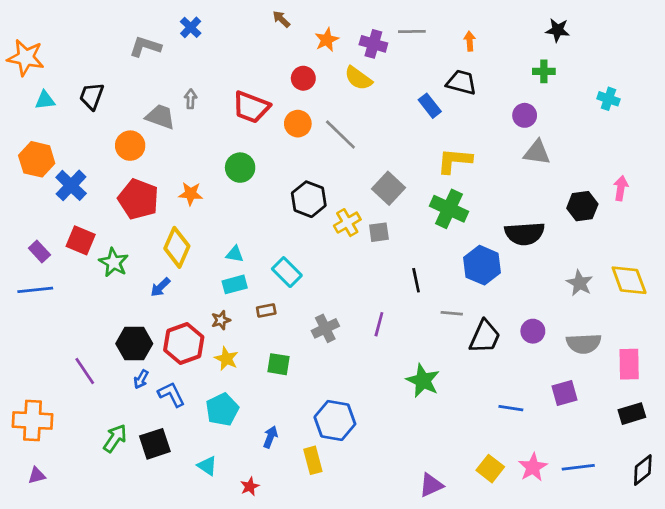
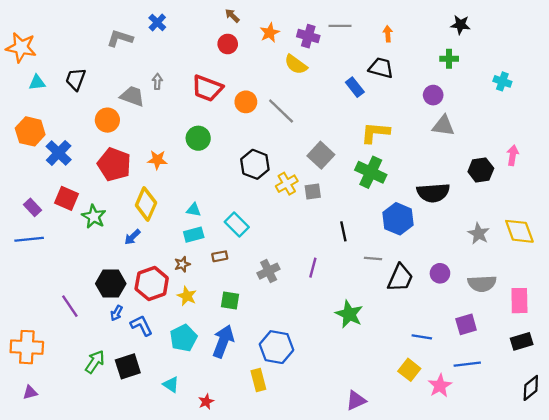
red circle: (303, 78) -> (228, 44), moved
blue arrow: (270, 437) -> (223, 341), moved, size x1.8
blue line: (578, 467) -> (467, 364), moved
yellow square: (490, 469) -> (409, 370), moved

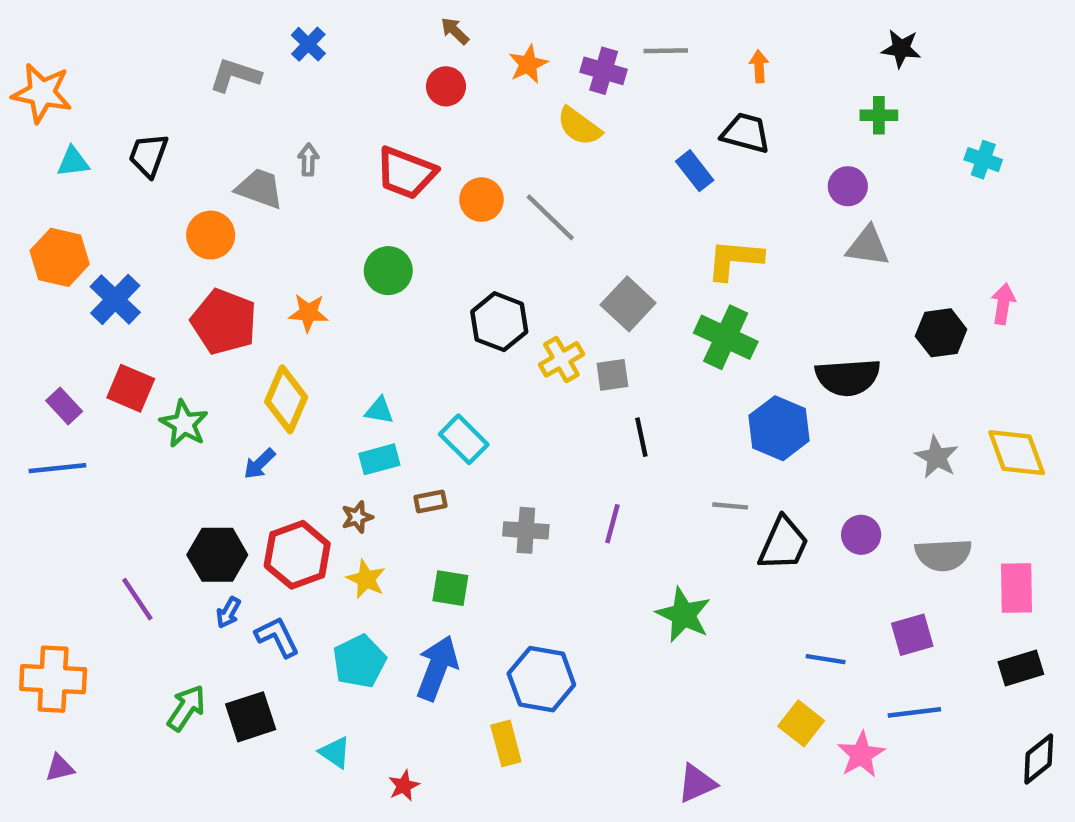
black line: (343, 231) -> (641, 437), moved
gray cross: (269, 271) -> (526, 530), turned 30

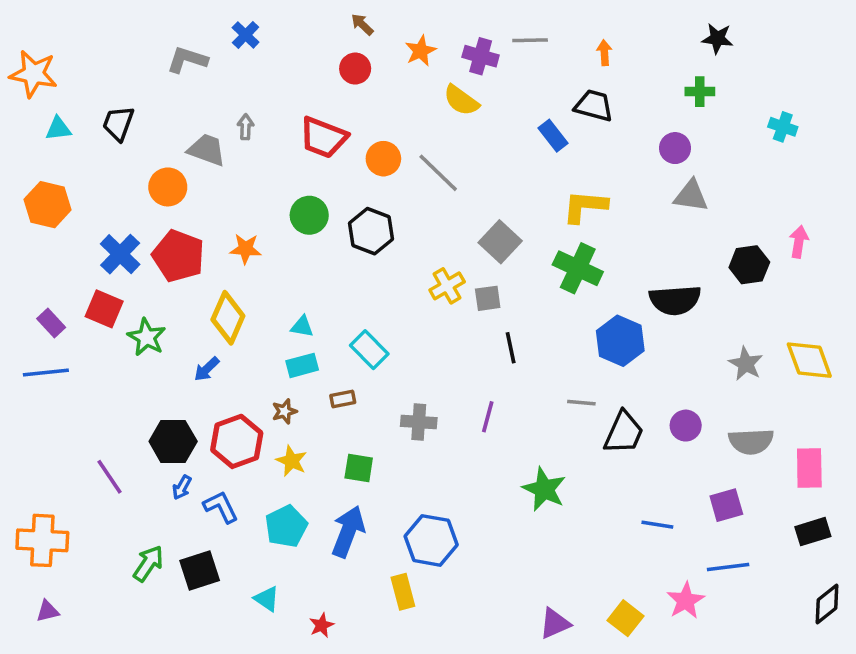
blue cross: (115, 299) -> (120, 254), moved
black hexagon: (499, 322) -> (371, 231), moved
yellow square: (801, 723) -> (626, 618), moved

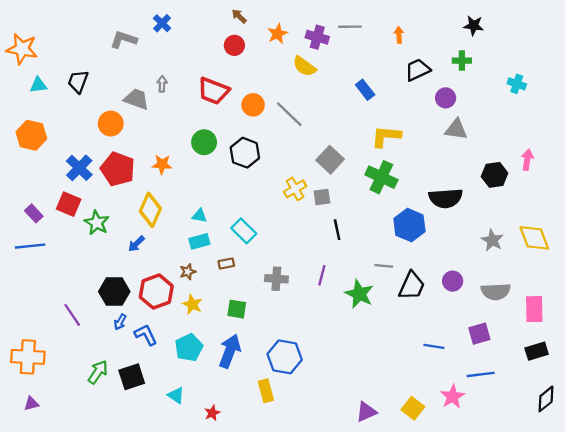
black trapezoid: (594, 106) -> (418, 70), moved, turned -40
green star: (544, 489) -> (359, 294), moved

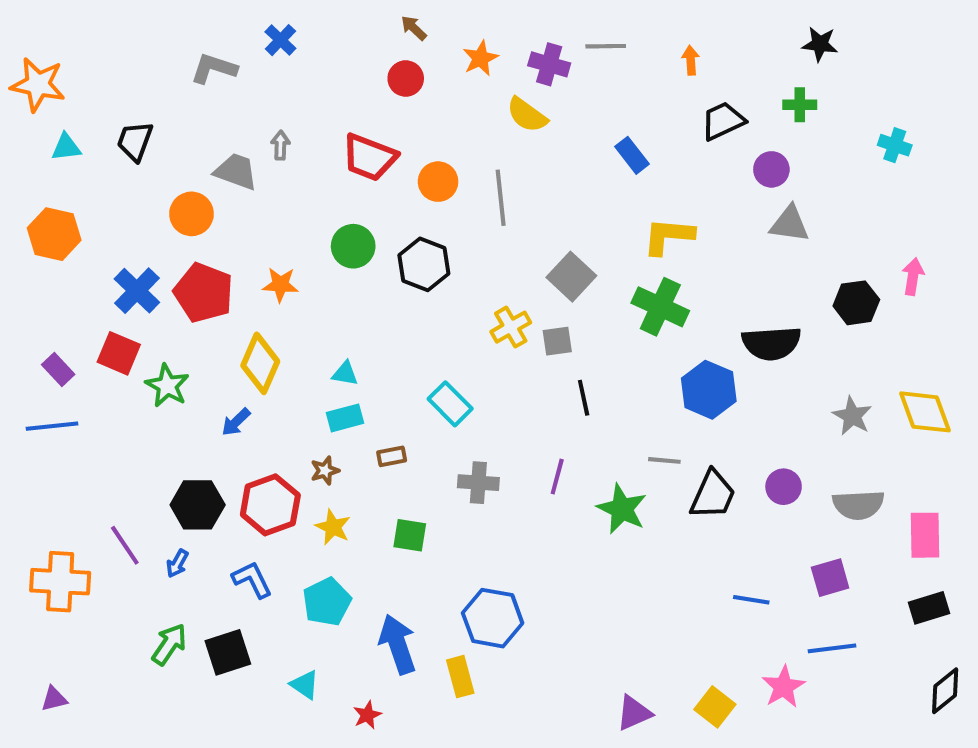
gray line: (289, 114) -> (501, 198), turned 40
cyan rectangle: (244, 231) -> (450, 404), moved
blue arrow: (120, 322) -> (177, 563), moved
blue arrow: (230, 351) -> (398, 644), moved, turned -40
orange cross: (28, 357) -> (60, 582), moved

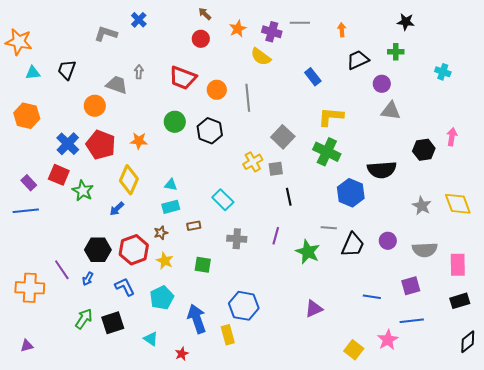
purple triangle: (634, 713) -> (314, 309), moved

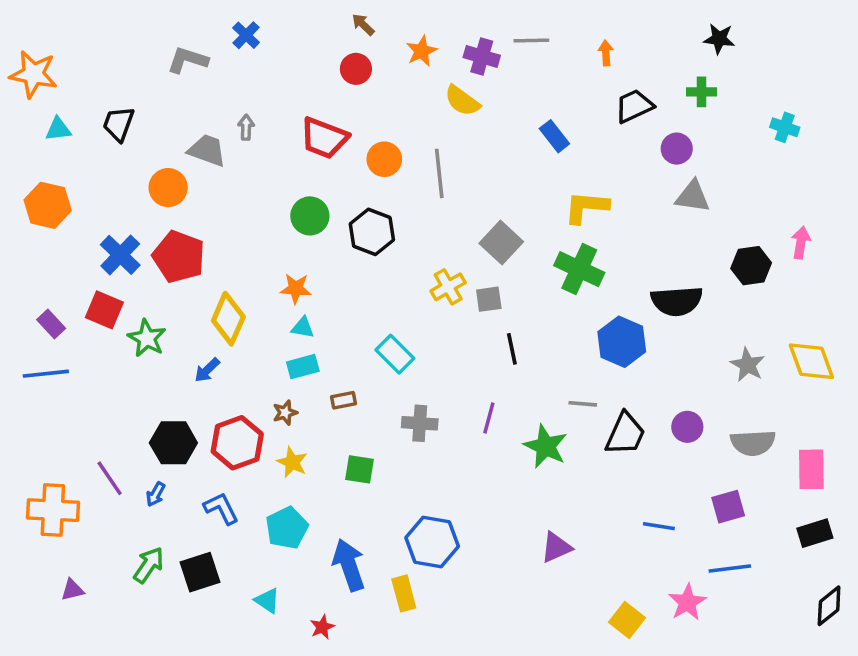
orange star: (139, 141) -> (296, 289), moved
purple triangle: (27, 346) -> (72, 590), moved

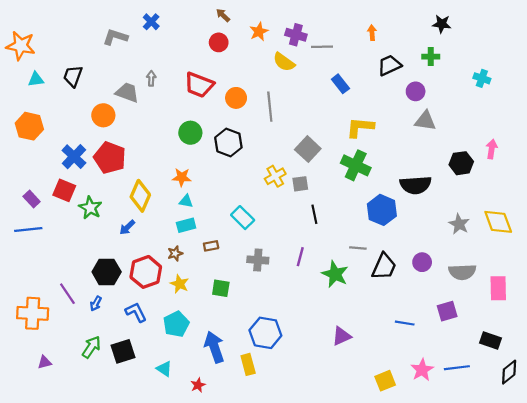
gray line: (531, 40) -> (322, 47), moved
black rectangle: (815, 533) -> (491, 340), moved, turned 36
blue line: (730, 569) -> (457, 368), moved
yellow square: (627, 620) -> (385, 381), turned 30

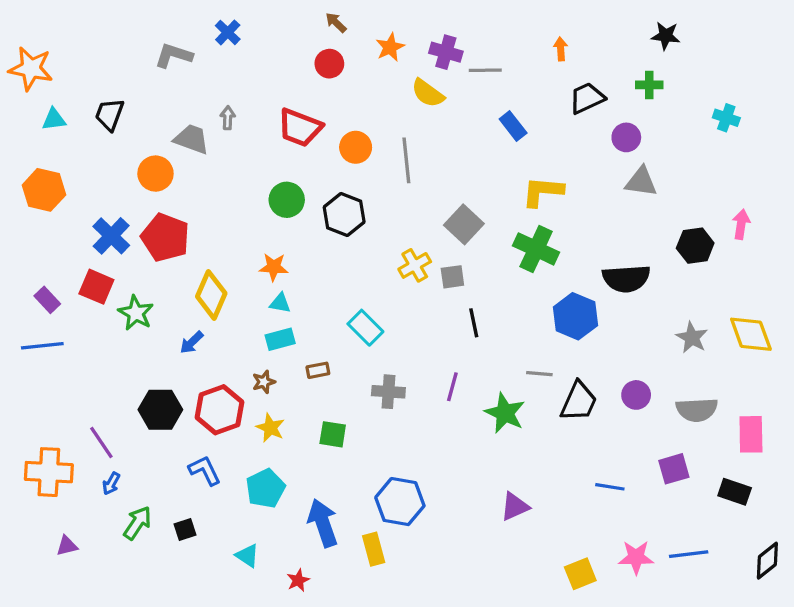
blue arrow: (96, 303) -> (111, 484), moved
black rectangle: (491, 340) -> (735, 492), moved
black square: (123, 351) -> (185, 529), size x0.6
pink star: (422, 370) -> (636, 557), turned 30

